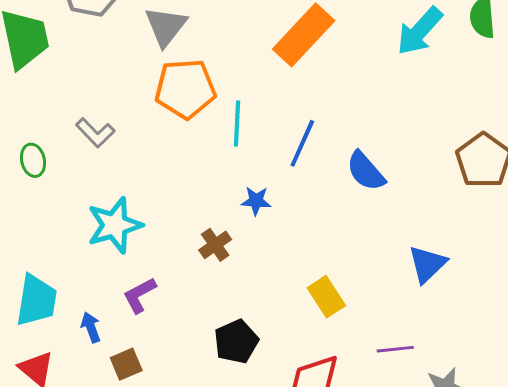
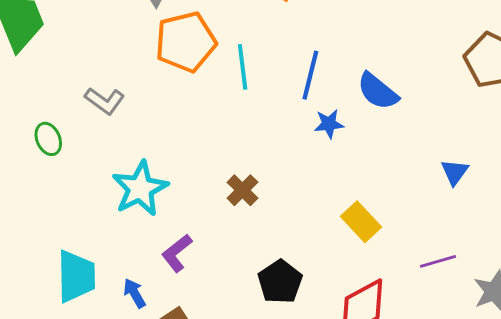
blue star: (256, 201) -> (329, 124), moved
blue triangle: (427, 264) -> (455, 172), size x0.7

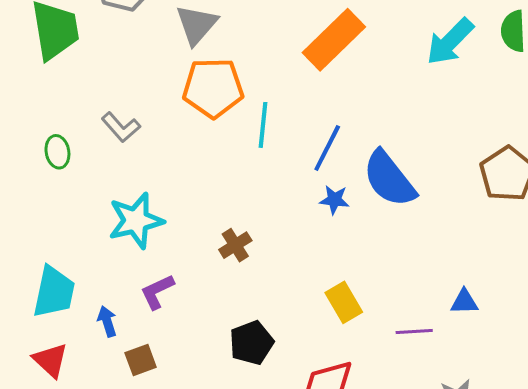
blue semicircle: (378, 91) -> (389, 179), size x1.4
blue triangle: (455, 172) -> (464, 302), moved, turned 40
purple line: (438, 261) -> (414, 331), moved

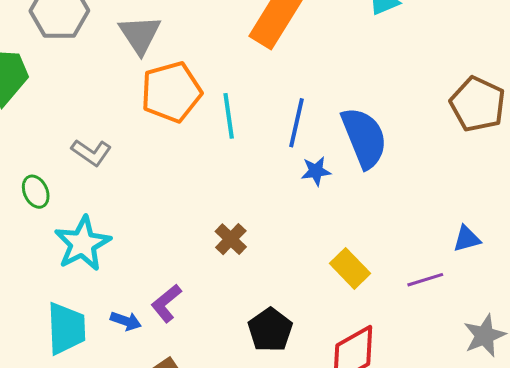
blue semicircle: (389, 179) -> (364, 138), turned -150
cyan star: (136, 221) -> (83, 244), moved
blue arrow: (107, 321) -> (126, 321), moved, turned 140

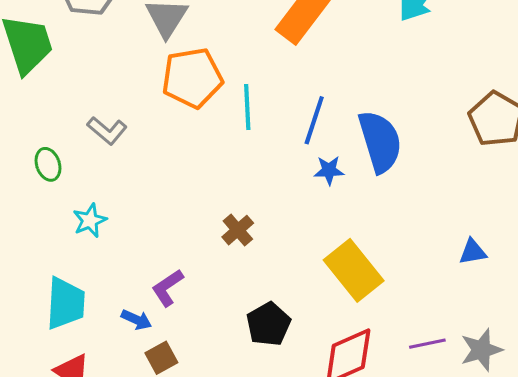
cyan star: (83, 244) -> (90, 220), size x0.6
yellow rectangle: (350, 268) -> (354, 270), size x1.5
purple line: (425, 280) -> (427, 344), moved
blue arrow: (126, 321) -> (136, 320), moved

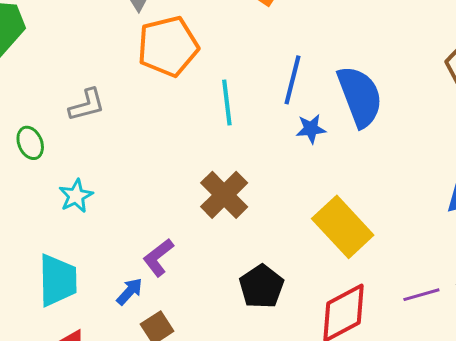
cyan line: (247, 107) -> (227, 102), moved
gray L-shape: (107, 131) -> (87, 105), turned -51
brown cross: (238, 230) -> (224, 195), size x1.5
blue arrow: (136, 320) -> (130, 291), turned -68

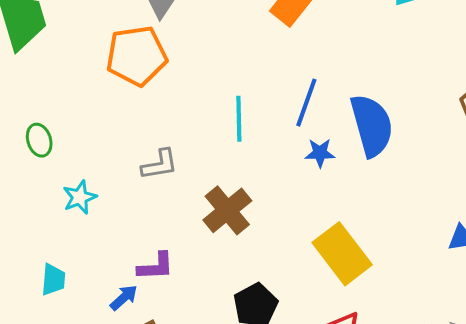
orange pentagon: (168, 46) -> (137, 56), moved
gray L-shape: (87, 105) -> (160, 165), moved
purple L-shape: (158, 257) -> (156, 266), turned -150
cyan trapezoid: (58, 280) -> (53, 280), size x0.6

